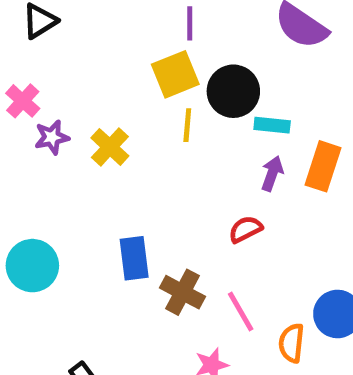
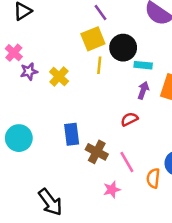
purple line: (190, 23) -> (100, 12), turned -36

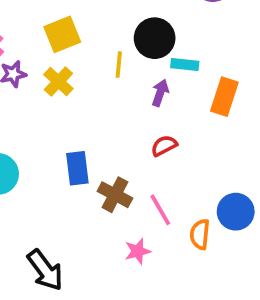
yellow square: (93, 39) -> (62, 34), moved
purple arrow: (143, 90) -> (160, 93), moved

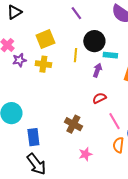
yellow cross: (58, 82) -> (43, 64), turned -35
blue rectangle: (77, 168) -> (33, 137), moved
pink line: (160, 210) -> (114, 121), moved

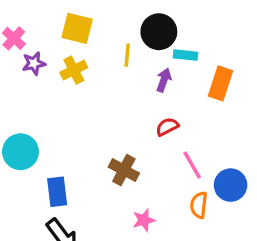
yellow square: (45, 39) -> (77, 28), turned 36
yellow cross: (43, 64) -> (74, 70), turned -35

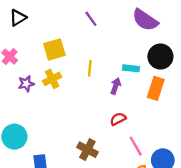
yellow square: (77, 28) -> (54, 49), turned -30
black circle: (159, 32) -> (160, 57), moved
purple star: (34, 63) -> (26, 84), moved

